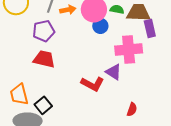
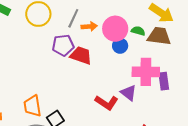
purple rectangle: (150, 29) -> (164, 81), moved
red trapezoid: (44, 59) -> (81, 55), moved

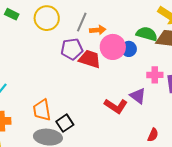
pink circle: (115, 29) -> (113, 47), moved
green semicircle: (138, 31) -> (147, 34), size x1.5
pink cross: (146, 72) -> (155, 75), size x0.6

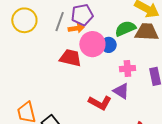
green semicircle: (147, 34) -> (125, 29), turned -35
purple pentagon: (72, 49) -> (82, 15), moved
pink cross: (155, 75) -> (127, 69), moved

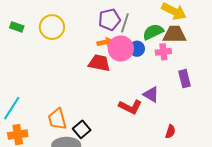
gray line: (60, 22) -> (125, 23), moved
orange arrow: (76, 28) -> (105, 42), moved
pink cross: (127, 69) -> (163, 52), moved

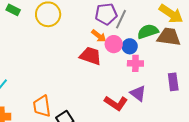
orange arrow: (105, 42) -> (99, 36), turned 42
pink circle: (121, 48) -> (114, 44), size x0.7
pink cross: (163, 52) -> (135, 63), moved

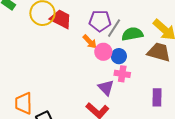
green semicircle: (148, 32) -> (132, 34), moved
red trapezoid: (91, 56) -> (61, 19), moved
purple triangle: (138, 93) -> (106, 88), moved

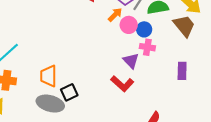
orange arrow: (90, 42) -> (115, 15), turned -91
brown trapezoid: (159, 52) -> (184, 26), turned 35

